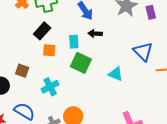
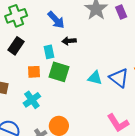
orange square: (49, 50) -> (34, 72), moved
blue triangle: (143, 52) -> (119, 78), moved

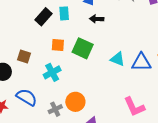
cyan rectangle: (49, 52) -> (64, 13), moved
blue triangle: (119, 78) -> (141, 62), turned -45

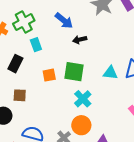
cyan rectangle: (64, 13) -> (36, 45), moved
black rectangle: (44, 17) -> (15, 64), moved
cyan cross: (52, 72) -> (83, 99), moved

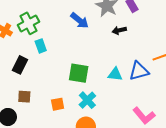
blue arrow: (64, 21) -> (80, 21), moved
black arrow: (80, 40) -> (119, 30), moved
orange square: (49, 75) -> (58, 104), moved

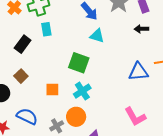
black arrow: (119, 30) -> (141, 29), moved
cyan triangle: (115, 74) -> (97, 36), moved
brown square: (24, 97) -> (21, 76), turned 32

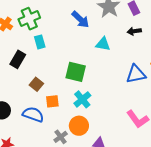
cyan triangle: (97, 36) -> (103, 44), moved
brown square: (21, 76) -> (36, 84), moved
blue semicircle: (27, 116) -> (33, 114), moved

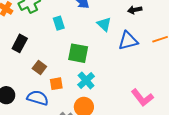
cyan rectangle: (40, 42) -> (59, 23), moved
cyan triangle: (103, 44) -> (104, 24), turned 35
blue triangle: (136, 74) -> (128, 41), moved

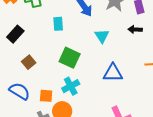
blue triangle: (128, 41) -> (113, 73), moved
orange square: (56, 84) -> (46, 96), moved

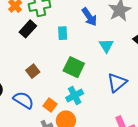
black rectangle: (15, 34) -> (28, 29), moved
blue triangle: (113, 73) -> (117, 83), turned -40
orange square: (46, 96) -> (50, 105), turned 32

